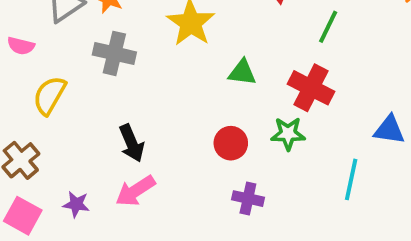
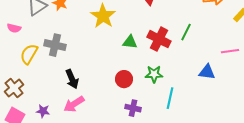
green line: (328, 27) -> (186, 32), moved
gray cross: (114, 53) -> (55, 45), moved
red cross: (311, 88) -> (159, 39), moved
cyan line: (351, 179) -> (170, 98), moved

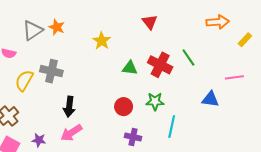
yellow star: (103, 16) -> (102, 41), size x0.7
green line: (186, 32) -> (188, 57), turned -60
black arrow: (72, 79) -> (69, 107), turned 30

